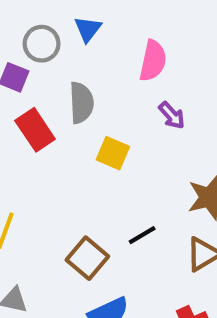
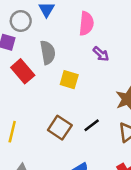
brown square: (87, 258) -> (60, 128), moved

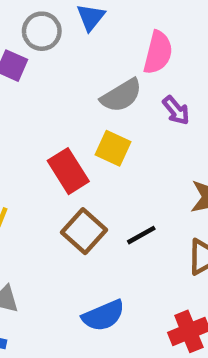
gray semicircle: (48, 52) -> (121, 95), moved, turned 60
red rectangle: (23, 71) -> (68, 171), moved

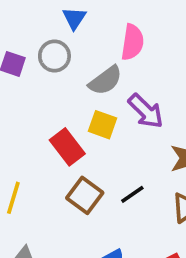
gray circle: (42, 31) -> (54, 56), moved
purple arrow: (176, 110) -> (146, 111), moved, size x1.5

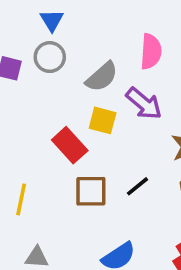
blue triangle: (74, 18) -> (52, 20), moved
pink semicircle: (132, 42) -> (151, 52), moved
brown square: (85, 195) -> (91, 191), turned -32

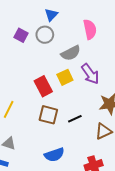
pink semicircle: (151, 52) -> (90, 29), moved, turned -30
yellow square: (103, 120) -> (65, 77), turned 35

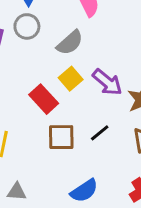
purple arrow: (90, 74) -> (107, 82), moved

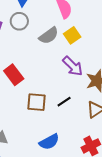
yellow square: (71, 79) -> (72, 35), moved
red rectangle: (44, 99) -> (14, 75), moved

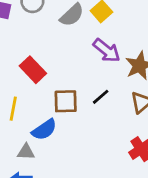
blue semicircle: (49, 142) -> (44, 130), moved

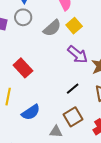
brown square: (66, 101) -> (73, 117), moved, turned -30
gray triangle: (26, 152) -> (56, 132), moved

